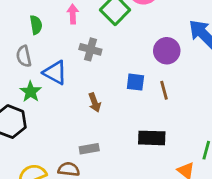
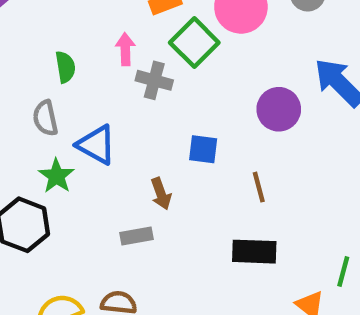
gray cross: (90, 49) -> (154, 80), moved
blue square: (135, 82) -> (203, 149), moved
brown line: (164, 90) -> (259, 187), moved
gray rectangle: (89, 149) -> (136, 236), moved

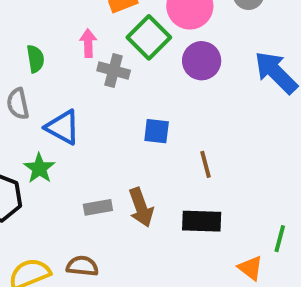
purple circle: (279, 109) -> (202, 61), moved
green star: (56, 176) -> (39, 168), moved
brown arrow: (161, 194) -> (141, 207), moved, size x1.4

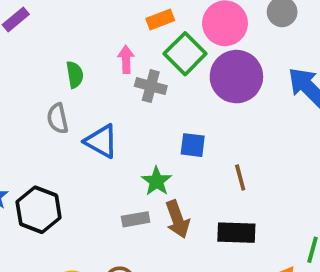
purple circle: (202, 61) -> (236, 77), size x1.4
green star: (39, 168) -> (156, 181), moved

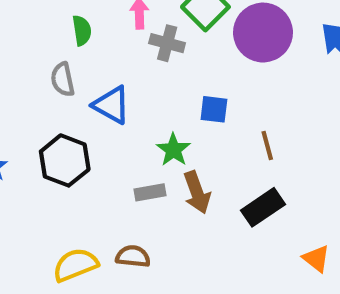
black hexagon: (39, 210) -> (65, 160), moved
black rectangle: (236, 233) -> (263, 207), turned -36

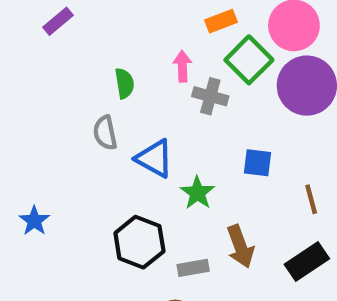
green star: (173, 150) -> (197, 193), moved
black hexagon: (65, 160) -> (139, 242), moved
gray rectangle: (150, 192) -> (193, 268), moved

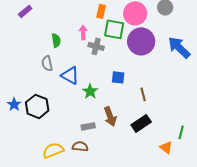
orange rectangle: (221, 21) -> (101, 11), turned -56
green square: (249, 60) -> (114, 29), turned -35
black hexagon: (139, 242) -> (37, 106), moved

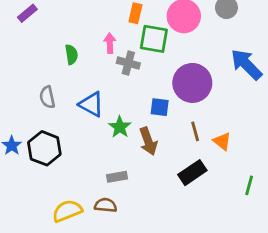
purple circle: (141, 41) -> (192, 83), moved
gray semicircle: (47, 63) -> (47, 97), moved
brown arrow: (110, 116) -> (148, 141), moved
orange triangle: (166, 147) -> (222, 141), moved

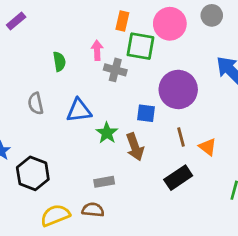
blue triangle: (91, 104) -> (79, 110), turned -36
black hexagon: (44, 148) -> (33, 173), moved

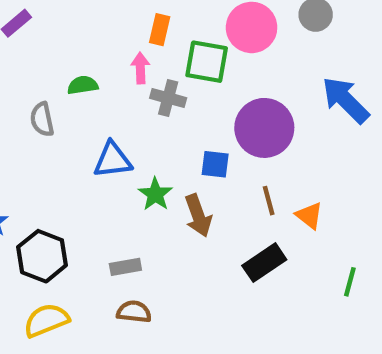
orange rectangle: (122, 21) -> (160, 30), moved
green semicircle: (59, 62) -> (83, 85), turned -90
gray semicircle: (36, 103) -> (42, 119), moved
gray rectangle: (104, 182) -> (125, 267), moved
yellow semicircle: (55, 215) -> (46, 320), moved

